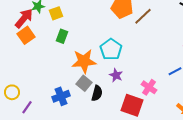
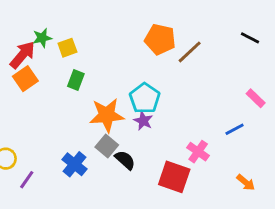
purple star: (116, 75) -> (143, 121), moved
black semicircle: (97, 93) -> (125, 160), turned -63
blue cross: (61, 96) -> (74, 164), turned -30

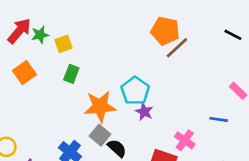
orange pentagon: (160, 39) -> (165, 31), moved
red arrow: (23, 55) -> (19, 31), moved
purple star: (143, 121) -> (144, 112), moved
blue line: (235, 129) -> (219, 119), turned 36

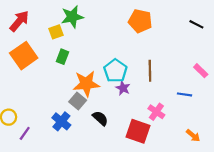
green star: (40, 35) -> (72, 17), moved, size x1.5
brown line: (177, 48) -> (150, 71), moved, turned -48
orange square: (24, 73) -> (24, 56), size x1.4
gray square: (100, 135) -> (78, 101), moved

